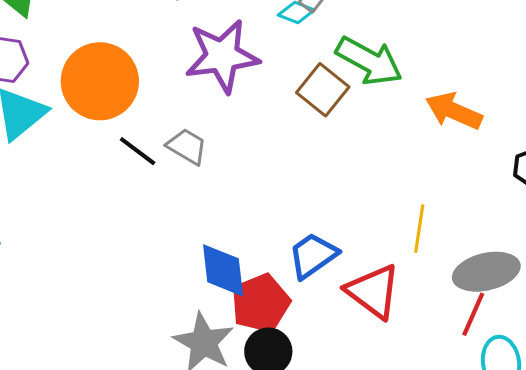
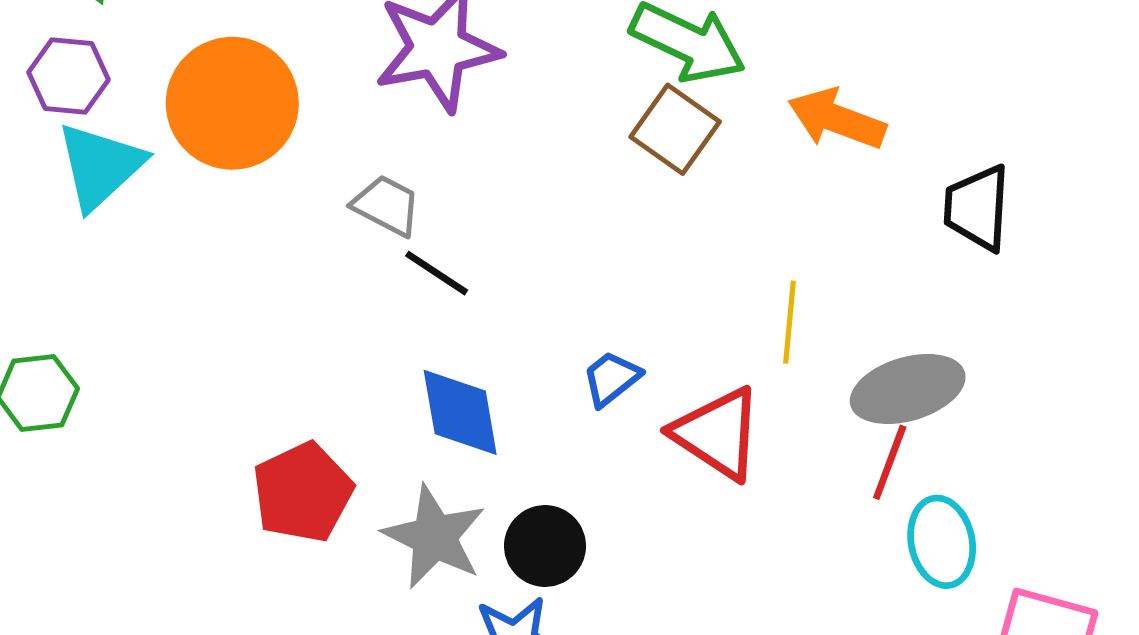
brown square: (323, 90) -> (675, 129), moved
black line: (138, 151) -> (437, 273), moved
blue trapezoid: (313, 256) -> (611, 378), size x0.7
red pentagon: (261, 303) -> (303, 492), moved

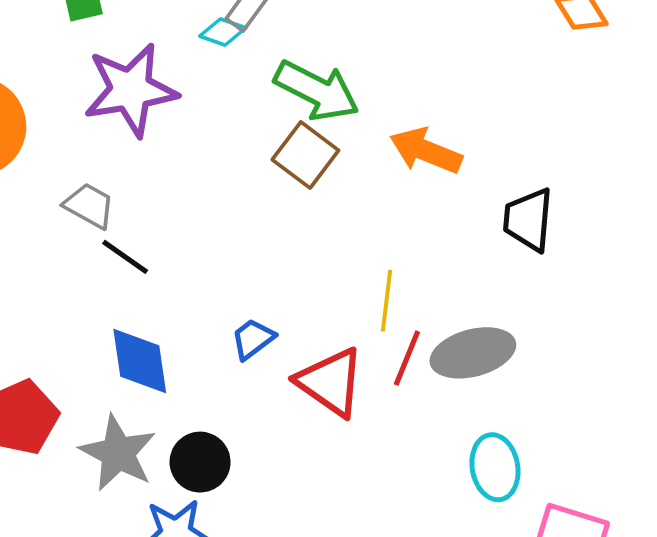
red line: (890, 462) -> (407, 358), moved

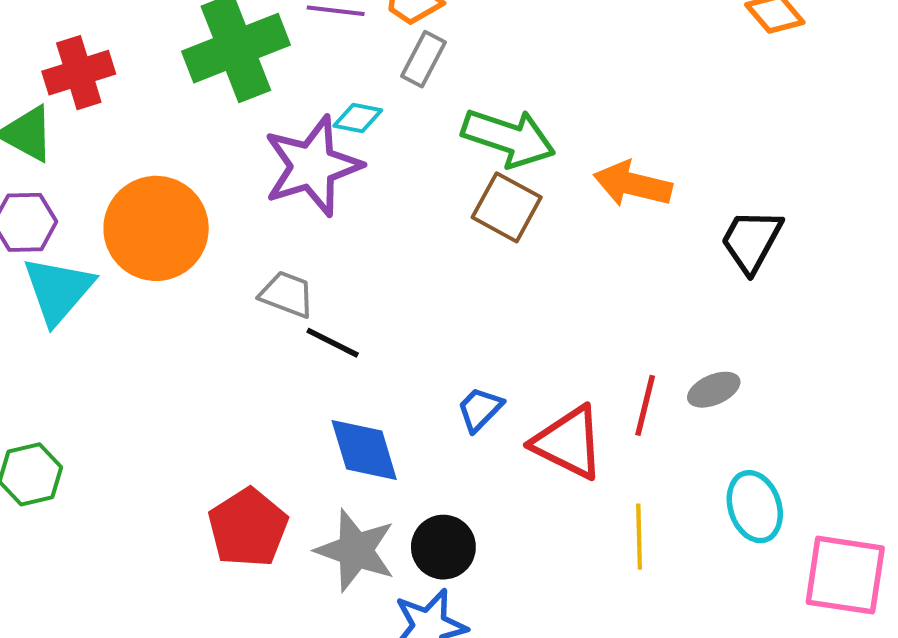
cyan diamond: (223, 32) -> (358, 118), moved
black trapezoid: (528, 220) -> (751, 241), turned 32
yellow line: (386, 301) -> (639, 537), moved
gray ellipse: (473, 353) -> (714, 390), size x0.6

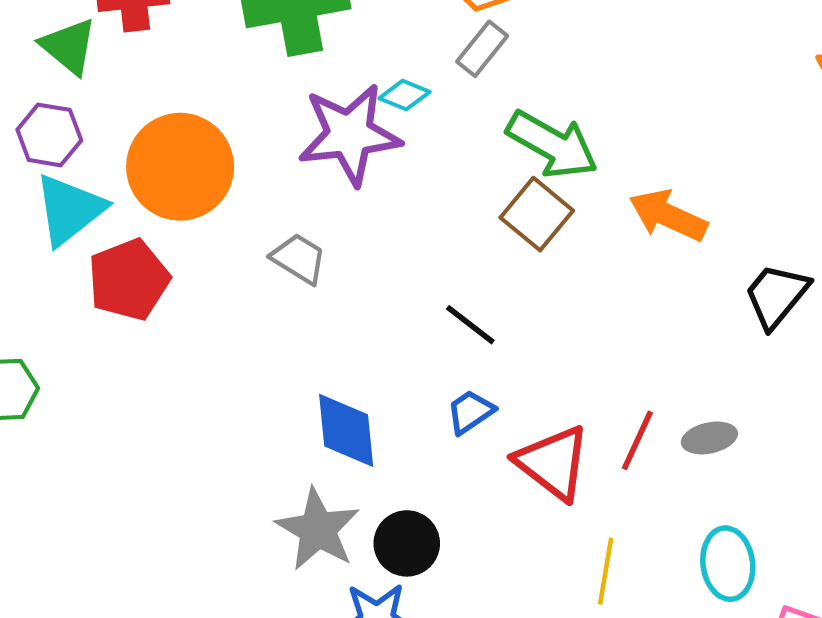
black line: (333, 343) -> (470, 325), moved
red pentagon: (248, 528) -> (129, 280), moved

